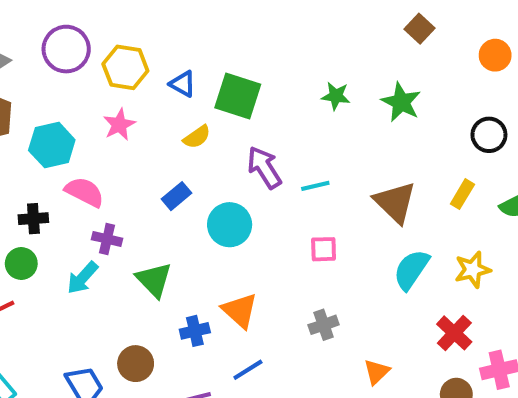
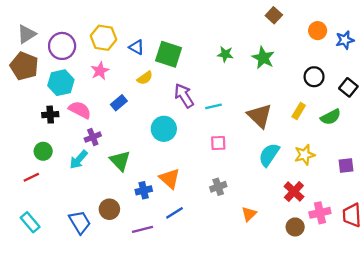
purple circle: (66, 49) -> (62, 46), moved
blue rectangle: (176, 196) -> (119, 103), moved
black cross: (33, 219) -> (50, 115), moved
purple cross: (107, 239) -> (93, 137), turned -35

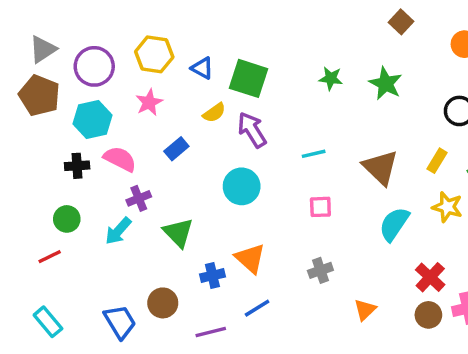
purple arrow: (184, 96) -> (252, 130), moved
yellow star: (305, 155) -> (447, 207), moved, turned 30
brown circle: (295, 227) -> (428, 315), moved

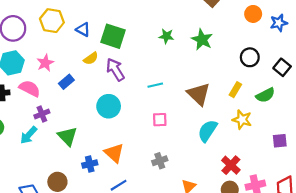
pink star: (149, 102) -> (45, 63), moved

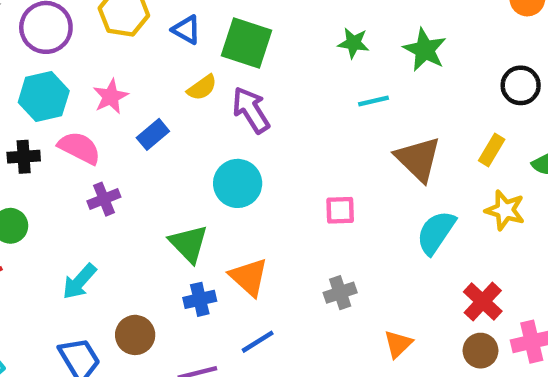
cyan line: (155, 85) -> (374, 101), moved
cyan arrow: (29, 135) -> (79, 281), moved
green triangle: (67, 136) -> (189, 244), moved

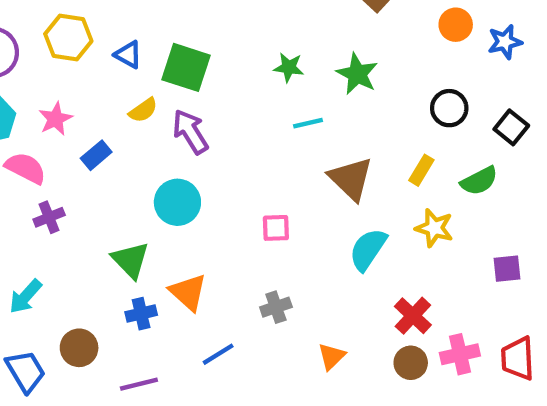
blue line: (258, 342) -> (218, 354), moved

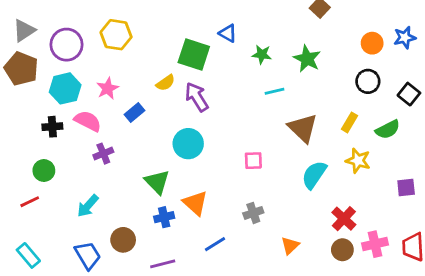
orange circle: (456, 25) -> (372, 43), moved
blue triangle: (128, 55) -> (228, 33), moved

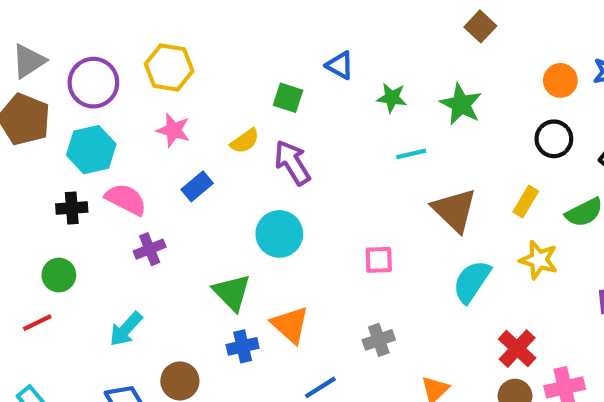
green square: (194, 54) -> (288, 98), size x0.6
pink star: (108, 88) -> (173, 130), moved, turned -30

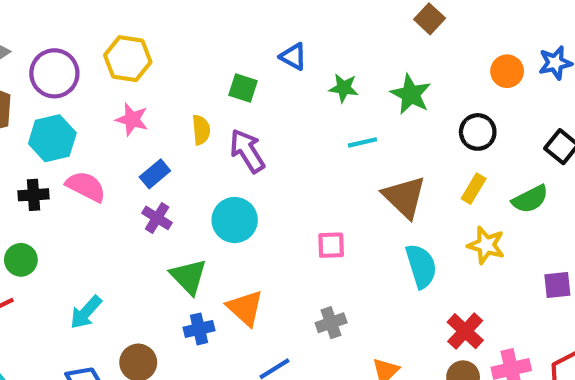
black circle: (554, 139) -> (478, 132), moved
yellow semicircle: (245, 141) -> (201, 130), turned -60
purple cross: (150, 249) -> (157, 218), moved, turned -36
cyan semicircle: (472, 282) -> (421, 266), turned 129

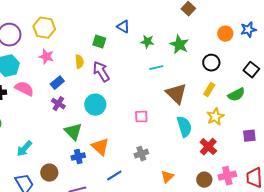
yellow star: (486, 245) -> (215, 117), turned 30
red cross: (465, 331) -> (208, 147), moved

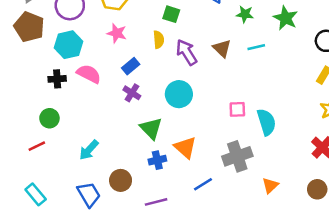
green square: (99, 42) -> (171, 14), moved
brown triangle: (176, 94) -> (222, 48), moved, size x0.7
cyan semicircle: (184, 127) -> (266, 122), moved
gray cross: (141, 154) -> (237, 156), size x1.6

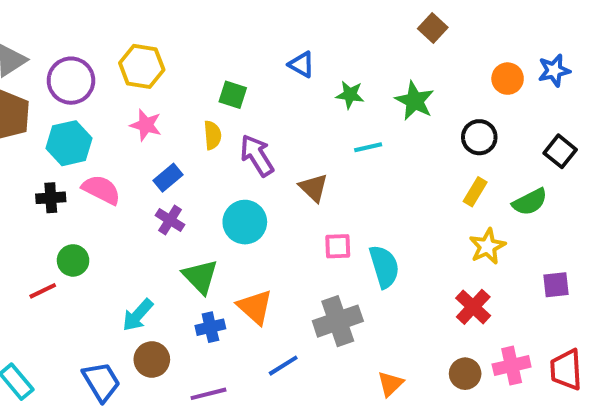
brown triangle: (222, 48) -> (314, 188), moved
green circle: (49, 118) -> (73, 260), moved
red line: (37, 146) -> (43, 291), moved
cyan arrow: (89, 150) -> (138, 315), moved
orange triangle: (270, 185) -> (390, 384), moved

